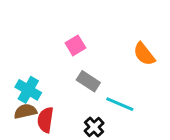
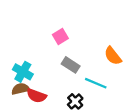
orange semicircle: (144, 54) -> (113, 56), moved
red semicircle: (45, 120) -> (36, 96), turned -78

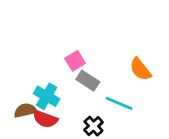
pink square: (60, 36) -> (75, 61), moved
cyan cross: (23, 72) -> (47, 96), moved

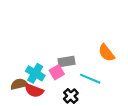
pink square: (75, 61) -> (57, 72), moved
gray rectangle: (88, 81) -> (67, 61), turned -42

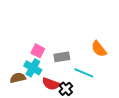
pink square: (57, 72) -> (38, 51), moved, turned -32
red semicircle: (34, 91) -> (51, 84), moved

